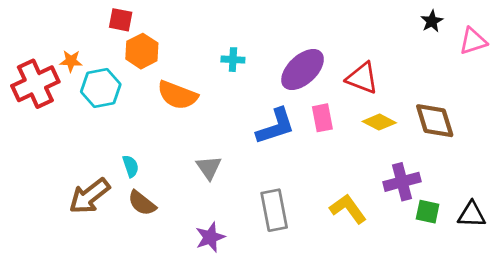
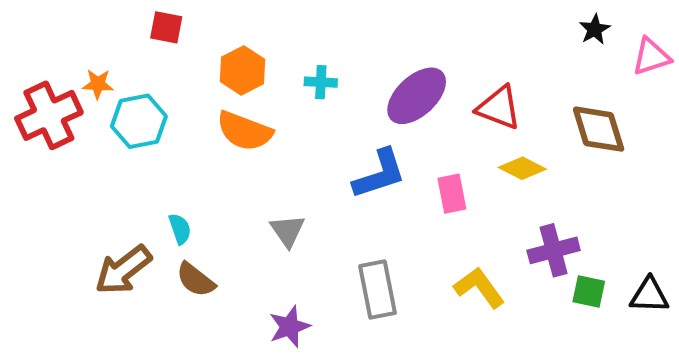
orange hexagon: (142, 51) -> (243, 70), moved
pink rectangle: (322, 118) -> (452, 194), moved
brown diamond: (435, 121) -> (599, 129), moved

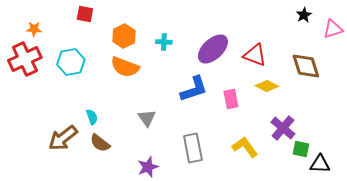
orange star: (98, 84) -> (34, 29), moved
purple cross: (554, 250) -> (283, 128), turned -35
black triangle: (649, 295) -> (320, 164), moved

